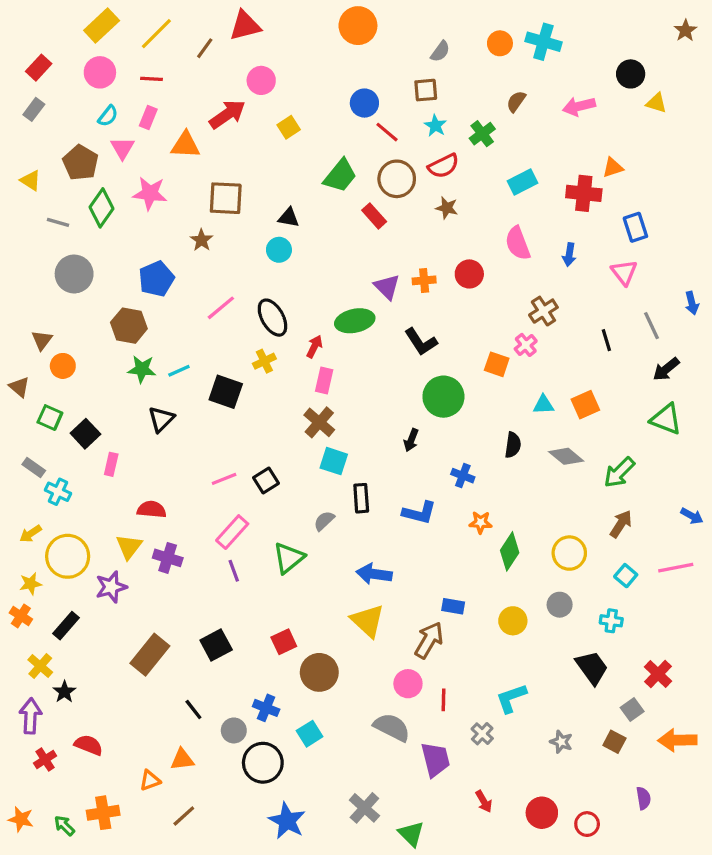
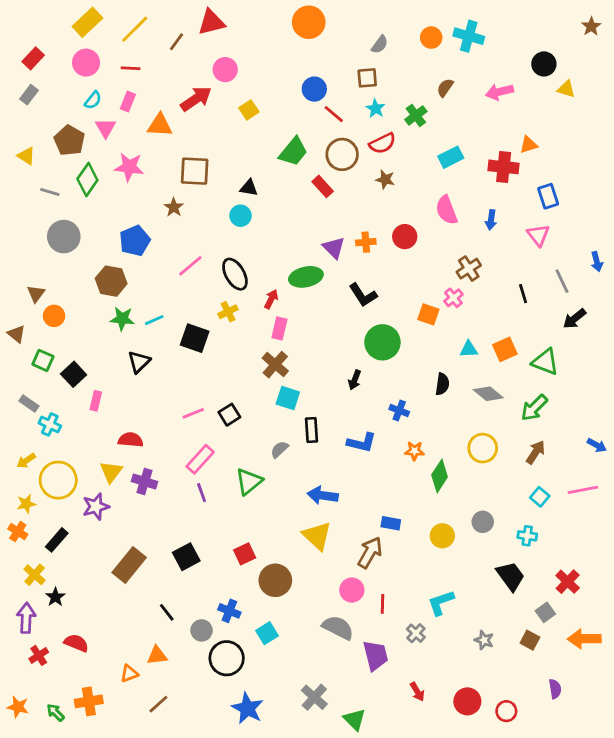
green triangle: (666, 419) -> (545, 362), moved
yellow circle: (569, 553) -> (483, 448), moved

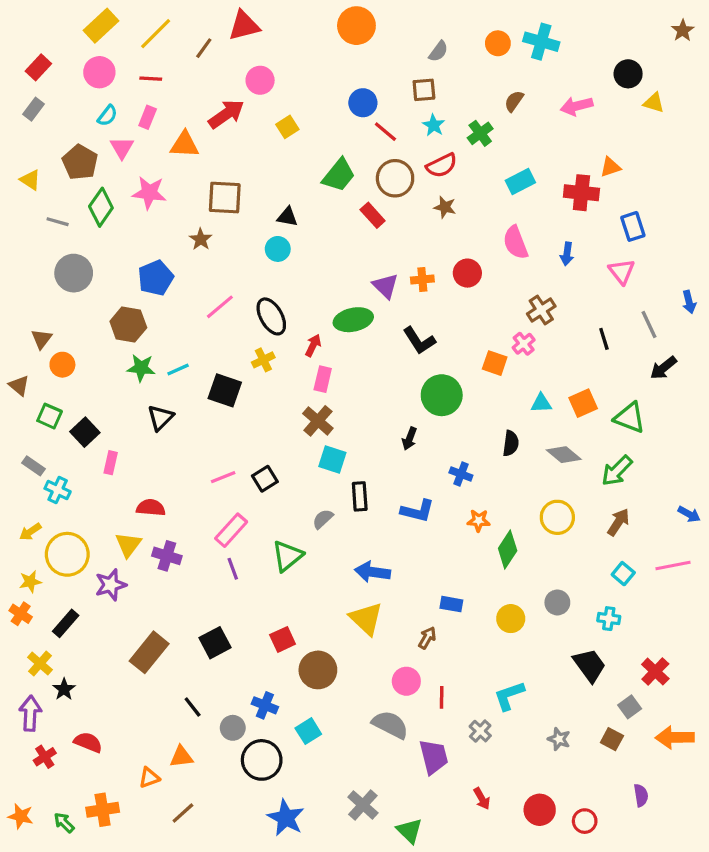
brown arrow: (370, 552) -> (427, 638), size x0.6

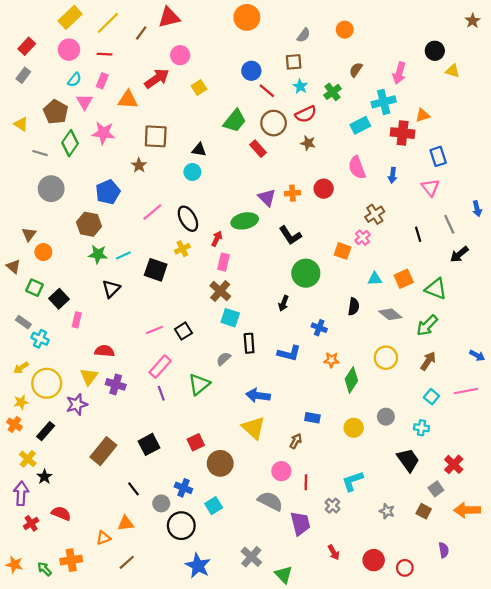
cyan cross: (541, 42) -> (384, 102), moved, turned -30
pink arrow: (577, 106) -> (399, 73), turned -60

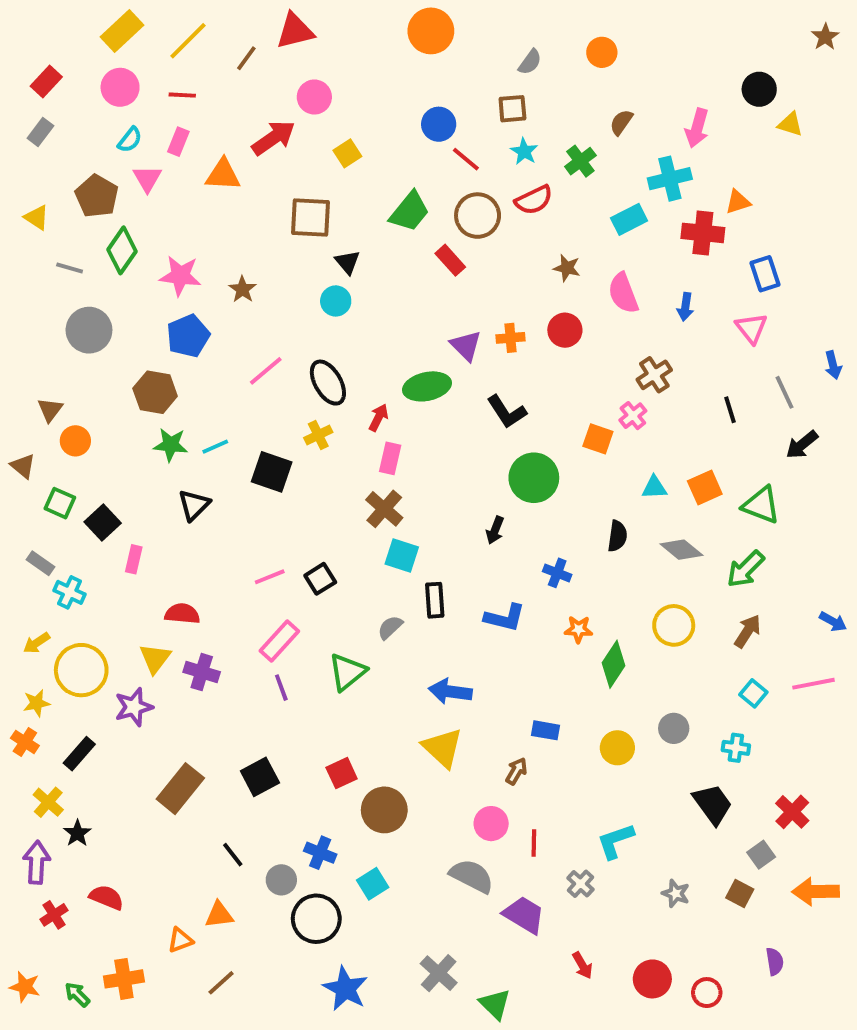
pink star: (103, 133) -> (180, 276), moved
brown square: (156, 136) -> (310, 217), moved
brown star: (308, 143) -> (567, 268), moved
black triangle: (199, 150) -> (347, 262), turned 40
purple trapezoid: (300, 523) -> (524, 915), turned -45

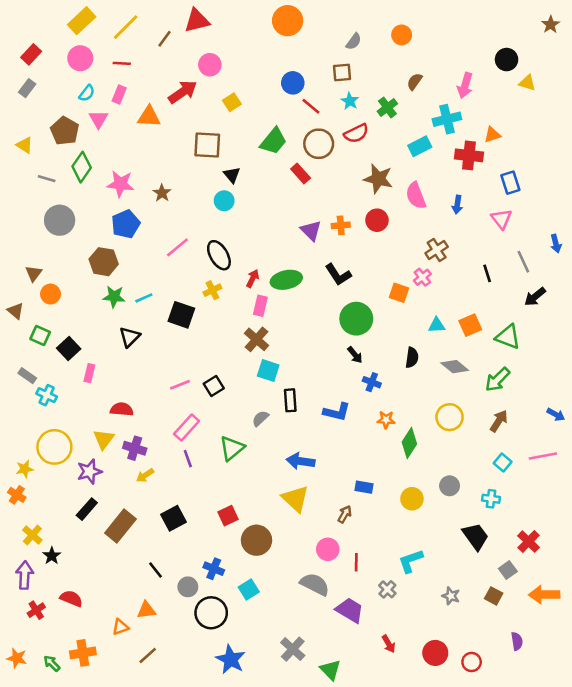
brown star: (567, 268) -> (378, 179), size x1.6
green ellipse: (427, 386) -> (286, 280), moved
black arrow: (495, 530) -> (355, 355), moved, turned -60
yellow arrow: (37, 643) -> (145, 475), moved
black rectangle: (79, 754) -> (87, 509), moved

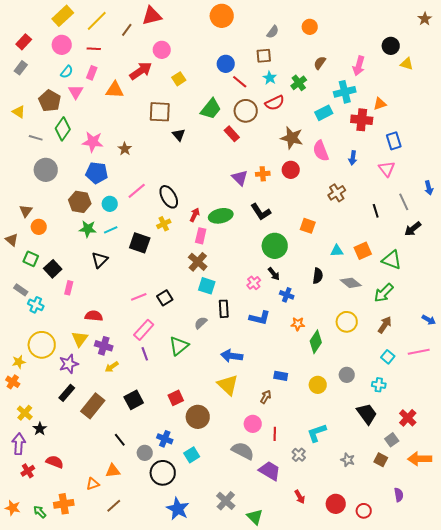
cyan circle: (224, 201) -> (110, 204), moved
blue pentagon: (126, 224) -> (97, 173), turned 30
pink cross: (422, 277) -> (254, 283), moved

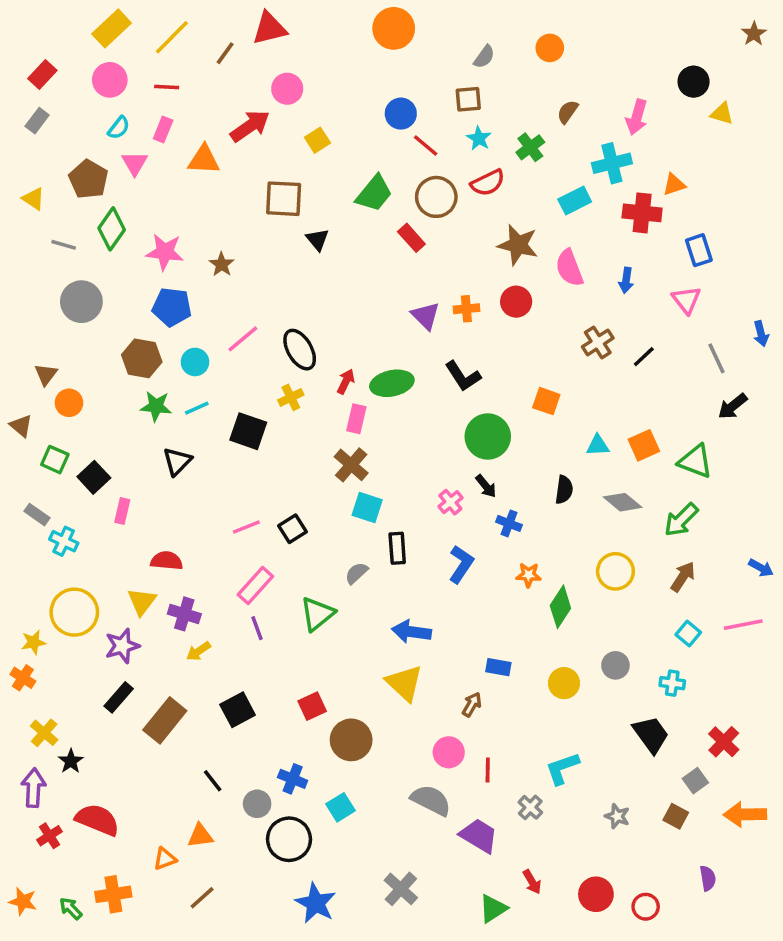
black line: (376, 211) -> (644, 357), moved, turned 64
blue L-shape: (260, 318) -> (461, 564), turned -70
red semicircle: (55, 462) -> (97, 820), size x1.4
green triangle: (255, 517) -> (493, 908), moved, turned 42

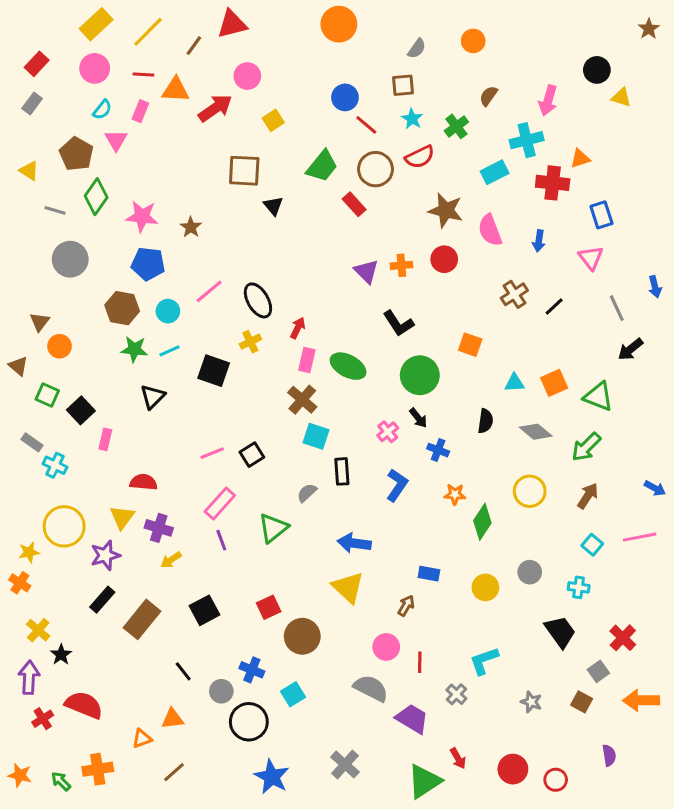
orange triangle: (204, 160) -> (176, 90), moved
green ellipse: (392, 383) -> (348, 366), moved, turned 40
green triangle: (493, 908) -> (424, 781), size x1.4

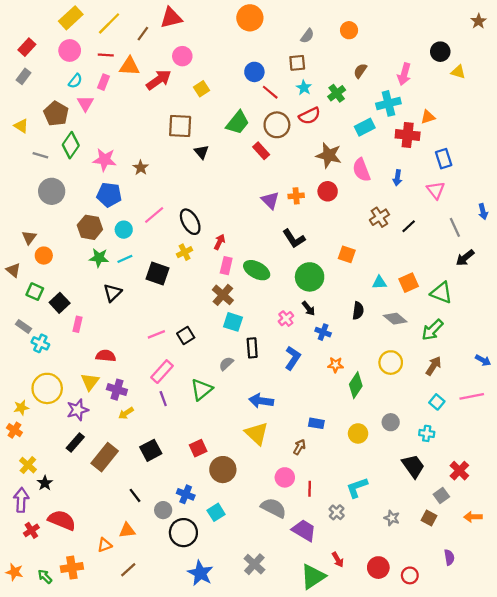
orange arrow: (641, 700) -> (473, 517), size x0.7

